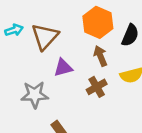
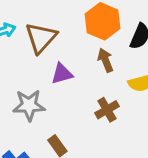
brown cross: (97, 87) -> (107, 110), moved

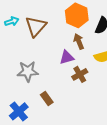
purple triangle: (62, 74) -> (67, 57), moved

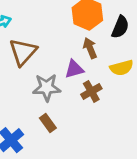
brown triangle: (36, 26) -> (23, 52), moved
gray star: (28, 71) -> (47, 88), moved

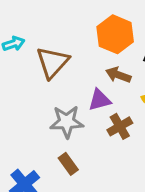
brown arrow: (90, 48) -> (118, 75), turned -48
brown triangle: (23, 52) -> (53, 62), moved

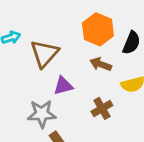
purple triangle: (99, 100) -> (63, 86), moved
gray star: (67, 122) -> (42, 114), moved

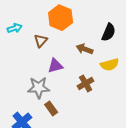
orange hexagon: (98, 29) -> (61, 18), moved
brown triangle: (44, 54) -> (41, 41), size x0.6

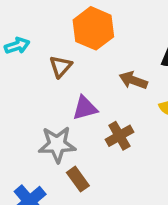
brown cross: (86, 83) -> (119, 136), moved

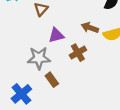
brown arrow: (133, 80) -> (90, 28), moved

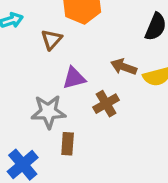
brown rectangle: (52, 80) -> (68, 144), turned 40

